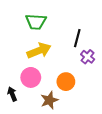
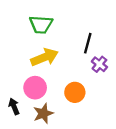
brown star: (49, 100) -> (43, 113), moved

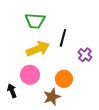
black line: (88, 43) -> (63, 38), moved
brown star: (43, 113) -> (52, 97), moved

